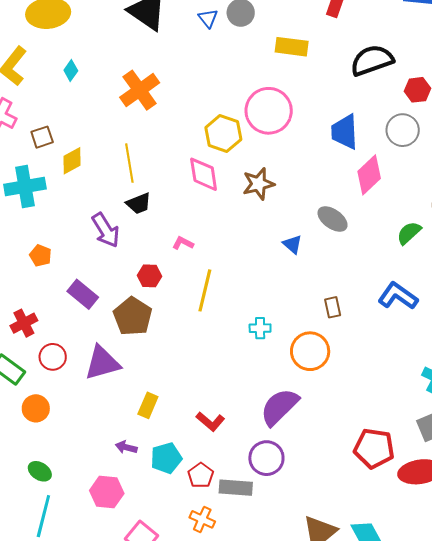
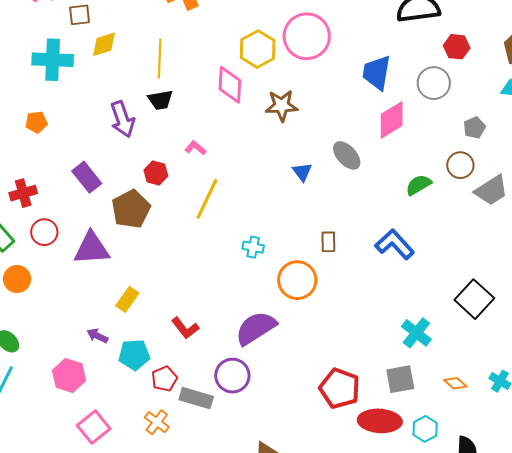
orange pentagon: (41, 256) -> (36, 122), moved, turned 30

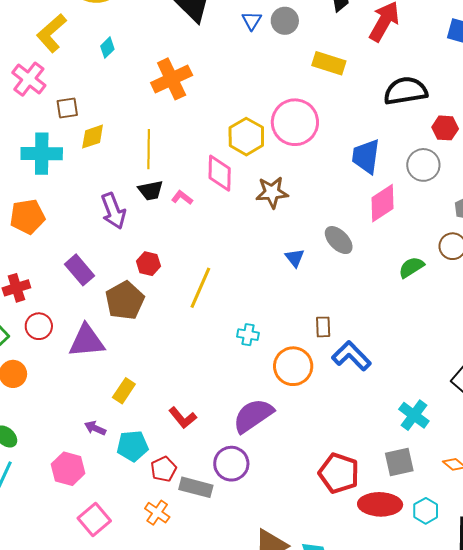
orange pentagon: (36, 122) -> (27, 217), size x1.6
pink L-shape: (195, 148) -> (182, 198), moved
blue L-shape: (395, 244) -> (351, 356), moved

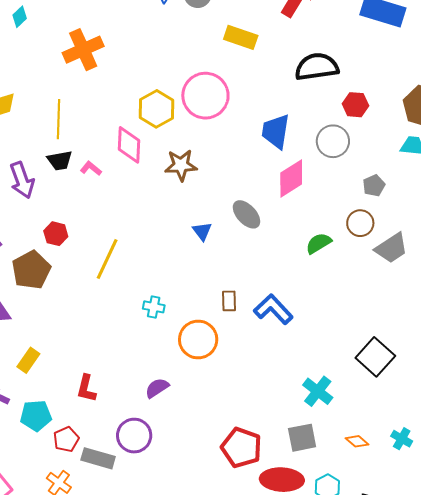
blue L-shape: (351, 356) -> (273, 309), moved
purple semicircle: (253, 416) -> (157, 388), size x0.6
red L-shape: (183, 418) -> (86, 388), turned 52

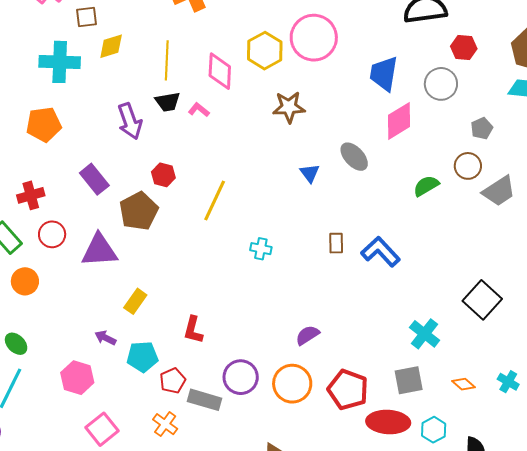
pink diamond: (129, 145) -> (220, 71), moved
orange circle: (198, 339) -> (292, 384), moved
purple semicircle: (157, 388) -> (307, 335), moved

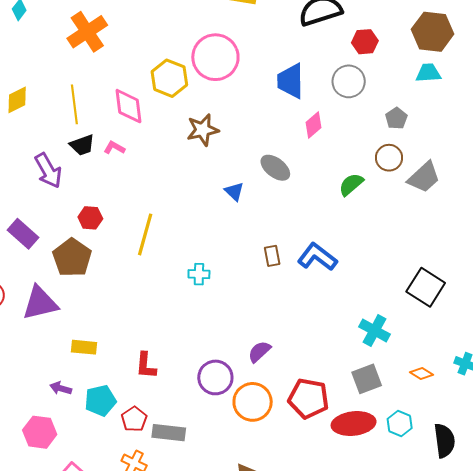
pink diamond: (399, 121) -> (314, 125), size x0.7
yellow rectangle: (135, 301) -> (84, 347), turned 70
purple circle: (241, 377) -> (215, 377), moved

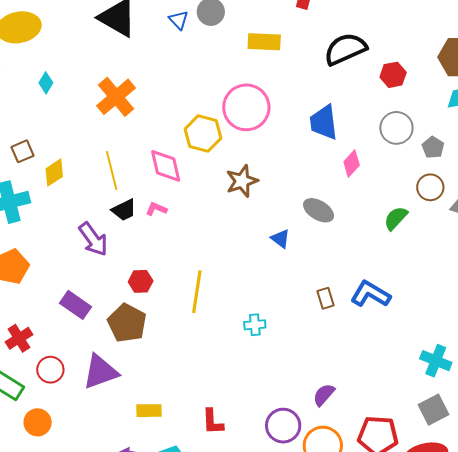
gray circle: (349, 81) -> (396, 128), moved

